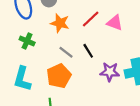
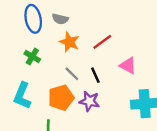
pink triangle: (115, 23) -> (128, 66), moved
purple star: (110, 72) -> (89, 101), moved

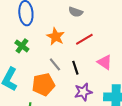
gray semicircle: (60, 19) -> (76, 12), moved
purple star: (89, 101) -> (83, 92), moved, turned -30

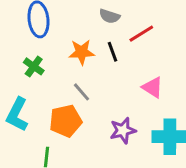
orange star: (56, 37) -> (82, 52), turned -30
red line: (84, 39) -> (141, 34), moved
black line: (75, 68) -> (113, 52), moved

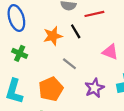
red line: (141, 34) -> (94, 14), turned 30
gray line: (81, 92) -> (69, 64), moved

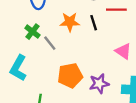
gray line: (69, 64) -> (50, 43), moved
orange pentagon: (51, 89) -> (70, 76), moved

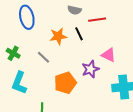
green cross: (33, 32) -> (13, 53), moved
purple star: (99, 84) -> (90, 69), moved

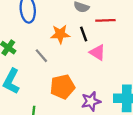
pink triangle: (109, 55) -> (97, 52), moved
purple star: (90, 69) -> (91, 101), moved

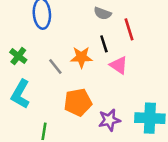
red line: (105, 20) -> (129, 29), turned 72
orange star: (60, 34) -> (81, 57), moved

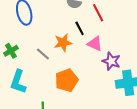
green cross: (18, 56) -> (11, 51), turned 32
purple star: (109, 120) -> (111, 61), moved, turned -30

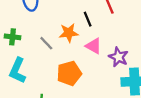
pink triangle: (95, 44) -> (94, 46), moved
green cross: (11, 51) -> (13, 37), turned 32

